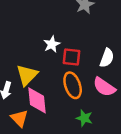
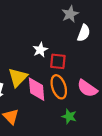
white semicircle: (107, 58) -> (84, 33), moved
pink diamond: (37, 100) -> (37, 89), moved

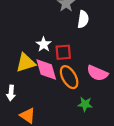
yellow triangle: (18, 77) -> (26, 63), moved, turned 40
pink diamond: (37, 89) -> (46, 69), moved

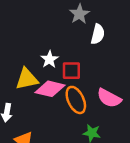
pink diamond: (46, 69) -> (50, 89), turned -65

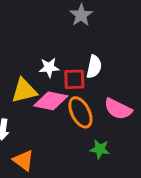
white semicircle: (98, 34) -> (94, 67), moved
white star: (49, 59) -> (49, 68), turned 30

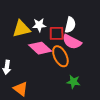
yellow triangle: (24, 91) -> (21, 29), moved
pink diamond: (51, 101) -> (40, 48), turned 30
pink semicircle: (118, 109) -> (72, 42), moved

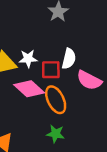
pink semicircle: (72, 42) -> (89, 80), moved
green star: (73, 82) -> (55, 134), moved

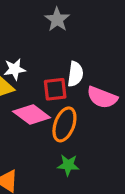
white star: (28, 59) -> (15, 69), moved
orange ellipse: (56, 100) -> (64, 124), turned 52

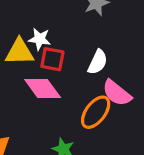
red square: (55, 89) -> (52, 59), moved
orange ellipse: (64, 124) -> (96, 112), moved

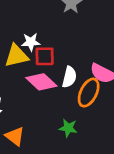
white semicircle: (98, 62) -> (69, 77), moved

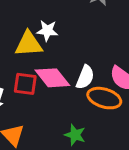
red square: (45, 56) -> (25, 84), moved
orange ellipse: (89, 93) -> (104, 98), turned 72

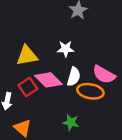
white star: (47, 31) -> (66, 49), moved
red square: (25, 84) -> (28, 87), turned -36

